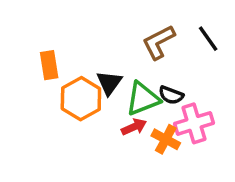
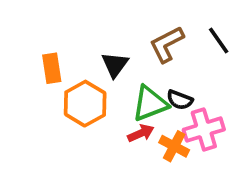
black triangle: (109, 83) -> (115, 65), moved

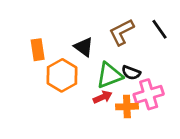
black triangle: (115, 65) -> (84, 47), turned -30
orange cross: (174, 146) -> (127, 107), turned -30

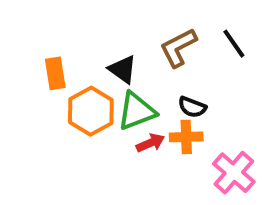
green triangle: (109, 75) -> (137, 111), moved
pink cross: (149, 94) -> (234, 173), moved, turned -32
orange cross: (127, 107) -> (186, 137), moved

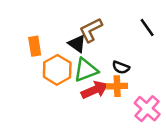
brown L-shape: (178, 48) -> (91, 30), moved
red arrow: (150, 143) -> (95, 90), size x1.5

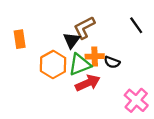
black triangle: (77, 44) -> (72, 40), turned 30
orange rectangle: (35, 46) -> (20, 39), moved
orange cross: (117, 86) -> (95, 56), moved

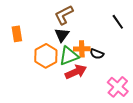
brown L-shape: (84, 28) -> (64, 15), moved

